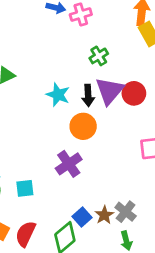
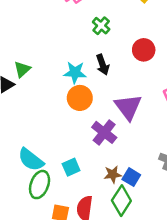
purple triangle: (110, 91) -> (128, 107), moved
orange circle: (83, 126) -> (80, 98), moved
brown star: (104, 215) -> (113, 174), moved, turned -30

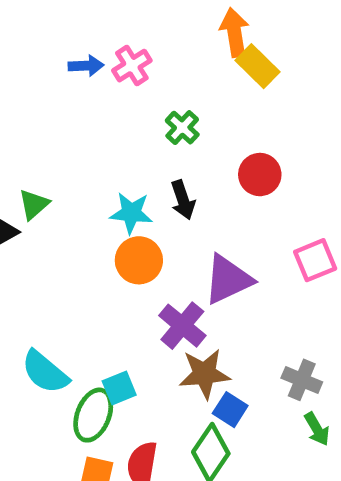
purple triangle: (128, 107) -> (228, 279), turned 40
brown star: (113, 174) -> (205, 374), moved, size x1.5
green ellipse: (40, 185) -> (93, 415), moved

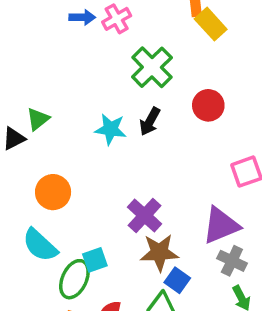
green cross: (182, 128) -> (152, 67), size x1.6
black arrow: (183, 200) -> (150, 121), turned 44
orange circle: (139, 260) -> (53, 192), moved
purple triangle: (228, 279) -> (221, 225), moved

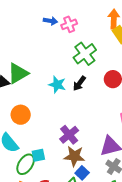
green triangle: (38, 119) -> (18, 73), size x1.6

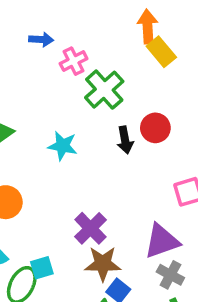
pink cross: (69, 24) -> (74, 61), moved
black arrow: (79, 83) -> (125, 140), moved, turned -42

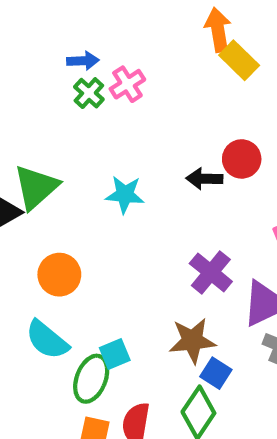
green cross: (104, 90) -> (89, 93), moved, size x0.6
black arrow: (125, 140) -> (204, 179), turned 108
purple cross: (90, 228) -> (211, 272), moved

